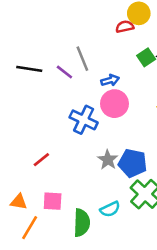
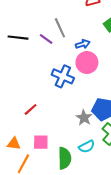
gray star: (108, 160) -> (84, 118), moved

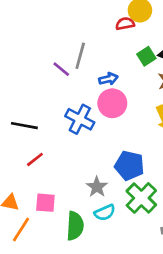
gray line: (60, 28) -> (80, 56), turned 36
black line: (18, 38) -> (24, 126), moved
gray star: (84, 118) -> (97, 187), moved

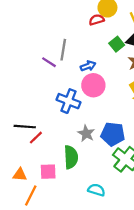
black line: (24, 126) -> (25, 127), moved
gray star: (97, 187) -> (86, 133), moved
cyan semicircle: (105, 213) -> (96, 190), moved, turned -133
green semicircle: (75, 226) -> (71, 157), moved

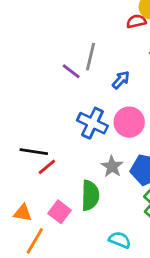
blue arrow: (88, 66) -> (121, 80), turned -32
pink circle: (93, 85) -> (129, 122), moved
pink square: (48, 172) -> (59, 212), turned 35

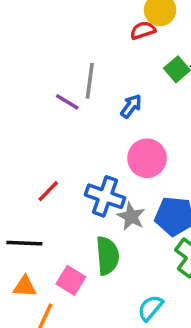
blue cross: (92, 123) -> (105, 196), moved
black line: (34, 152) -> (24, 243), moved
red line: (47, 167) -> (48, 191), moved
cyan semicircle: (120, 240) -> (150, 308), turned -65

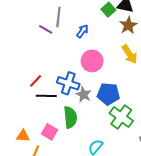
black line: (24, 243) -> (46, 96), moved

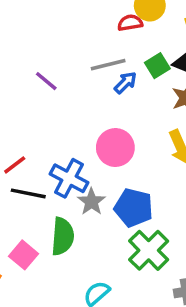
gray line: (58, 17) -> (108, 65), moved, turned 60
blue arrow: (82, 31) -> (125, 83), moved

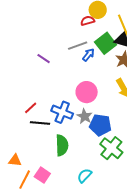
green square: (157, 66) -> (106, 43), size x1.5
gray star: (91, 202) -> (85, 116), moved
pink square: (24, 255) -> (42, 175), moved

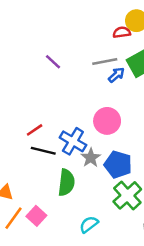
purple line: (44, 59) -> (53, 62), moved
gray star: (85, 116) -> (91, 158), moved

